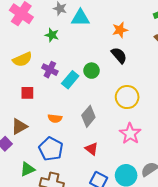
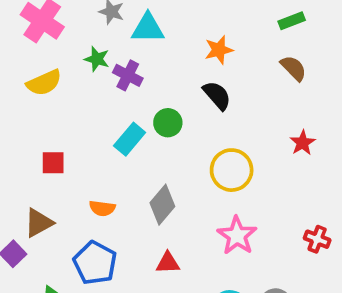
yellow semicircle: (22, 59) -> (44, 83), moved
purple cross: (50, 70) -> (128, 75), moved
red triangle: (92, 149) -> (168, 263), turned -40

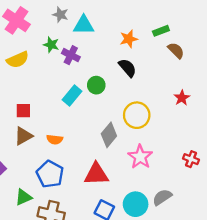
green rectangle: (292, 21) -> (161, 31), moved
gray diamond: (162, 205) -> (109, 135), moved
brown triangle: (39, 223) -> (23, 136), moved
red triangle: (168, 263) -> (96, 174), size x1.6

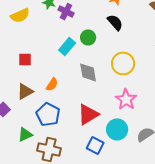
gray diamond: (109, 135) -> (88, 72), moved, turned -50
brown triangle: (23, 136) -> (25, 91), moved
orange semicircle: (55, 139) -> (52, 84), turned -64
red triangle: (96, 174) -> (88, 114), turned -30
cyan circle: (136, 204) -> (117, 129), moved

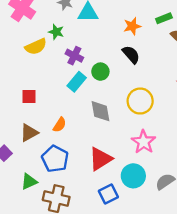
purple cross: (66, 11) -> (74, 56), moved
yellow semicircle: (20, 15) -> (36, 47), moved
blue square: (95, 145) -> (108, 194), turned 36

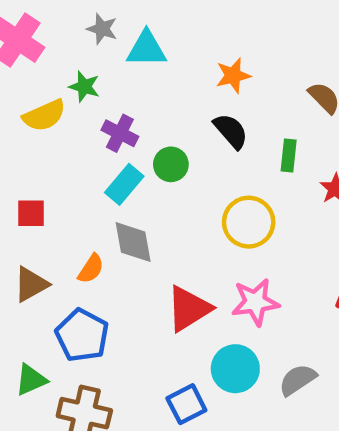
green rectangle: (164, 18) -> (289, 155), moved, turned -63
gray diamond: (100, 111) -> (133, 242), moved
pink star: (144, 142) -> (255, 302), turned 30
red triangle: (100, 159) -> (189, 309), moved

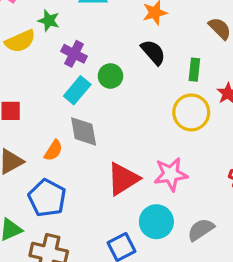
yellow circle: (249, 222) -> (191, 112), moved

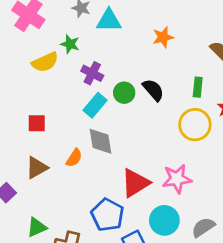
black semicircle: (153, 52) -> (153, 90), moved
blue pentagon: (47, 198) -> (107, 215), moved

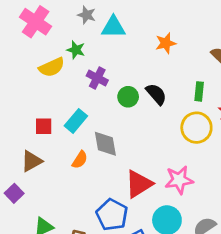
cyan rectangle: (95, 105) -> (76, 121), moved
brown triangle: (37, 168) -> (32, 161), moved

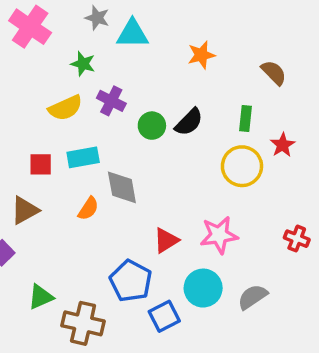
yellow semicircle: (52, 67) -> (65, 108), moved
black semicircle: (156, 94) -> (189, 122), turned 85
cyan rectangle: (76, 121) -> (83, 157), turned 40
red triangle: (139, 184) -> (166, 240), size x0.7

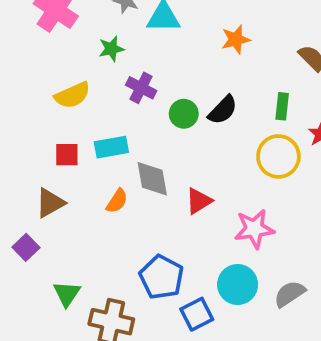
green star: (83, 64) -> (111, 49), turned -30
yellow semicircle: (65, 108) -> (72, 95), moved
red triangle: (166, 240) -> (199, 201), moved
green triangle: (41, 297) -> (67, 294), turned -32

